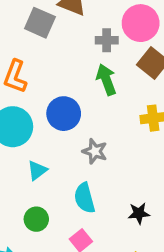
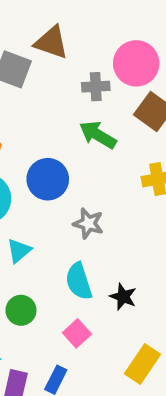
green arrow: (106, 80) -> (98, 135), turned -36
black star: (139, 213) -> (123, 297), moved, turned 30

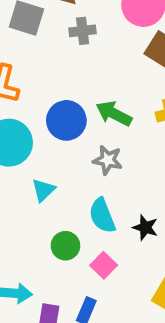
gray cross: (96, 87) -> (83, 31), moved
green arrow: (98, 135) -> (114, 114), moved
green circle: (21, 310) -> (65, 246), moved

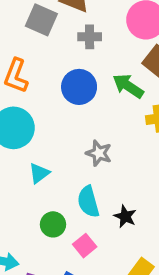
green arrow: (114, 114) -> (128, 86), moved
blue circle: (66, 120) -> (79, 87), moved

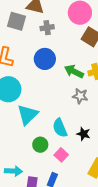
green arrow: (128, 86) -> (74, 71), moved
gray star: (99, 153) -> (80, 96), moved
cyan triangle: (39, 173) -> (28, 115), size x1.6

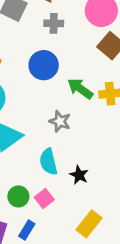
gray star: (80, 96) -> (60, 121), moved
green circle: (40, 145) -> (18, 196), moved

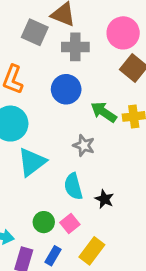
gray cross: (54, 23) -> (75, 47), size x1.4
yellow rectangle: (89, 224) -> (92, 251), moved

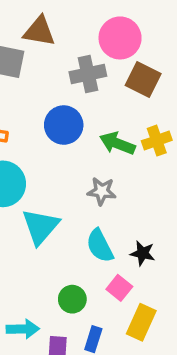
gray cross: (75, 47) -> (88, 74), moved
pink square: (70, 223) -> (119, 288), moved

